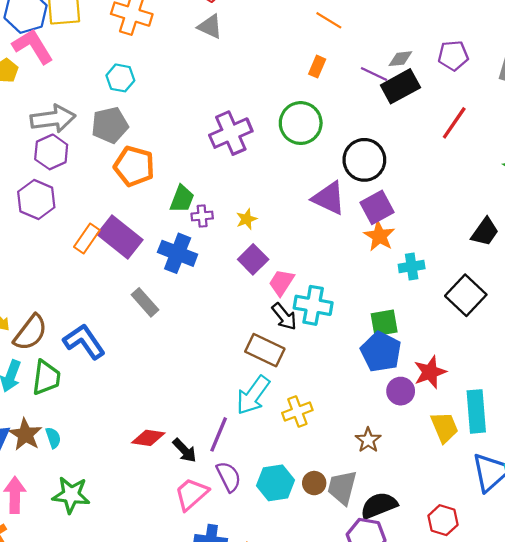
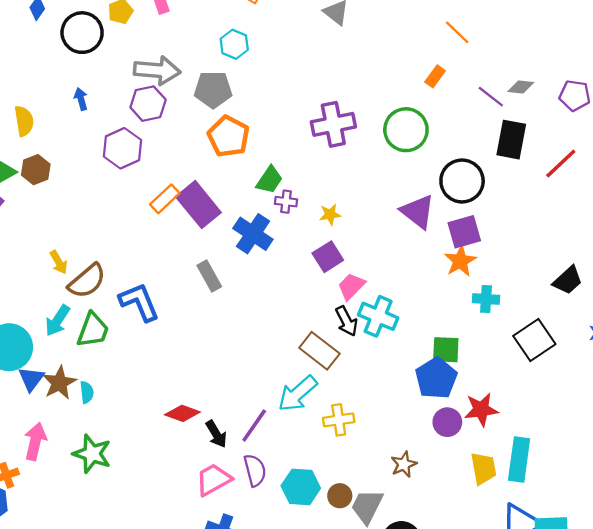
black rectangle: (400, 86) -> (511, 140), moved, turned -63

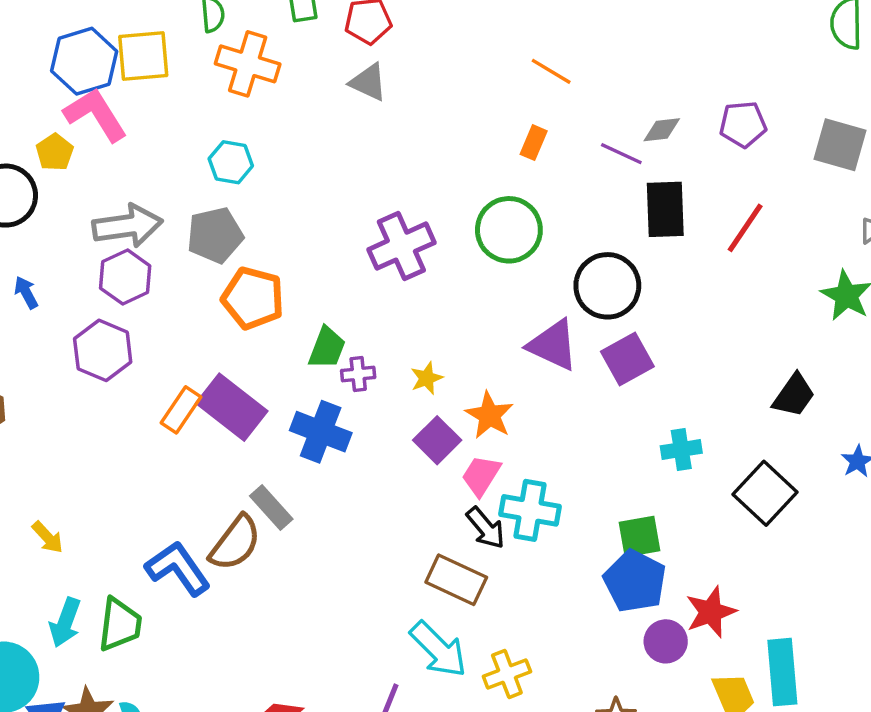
orange star: (460, 261) -> (489, 415), moved
brown semicircle: (87, 281) -> (235, 543), moved
cyan arrow: (298, 394) -> (438, 649), turned -81

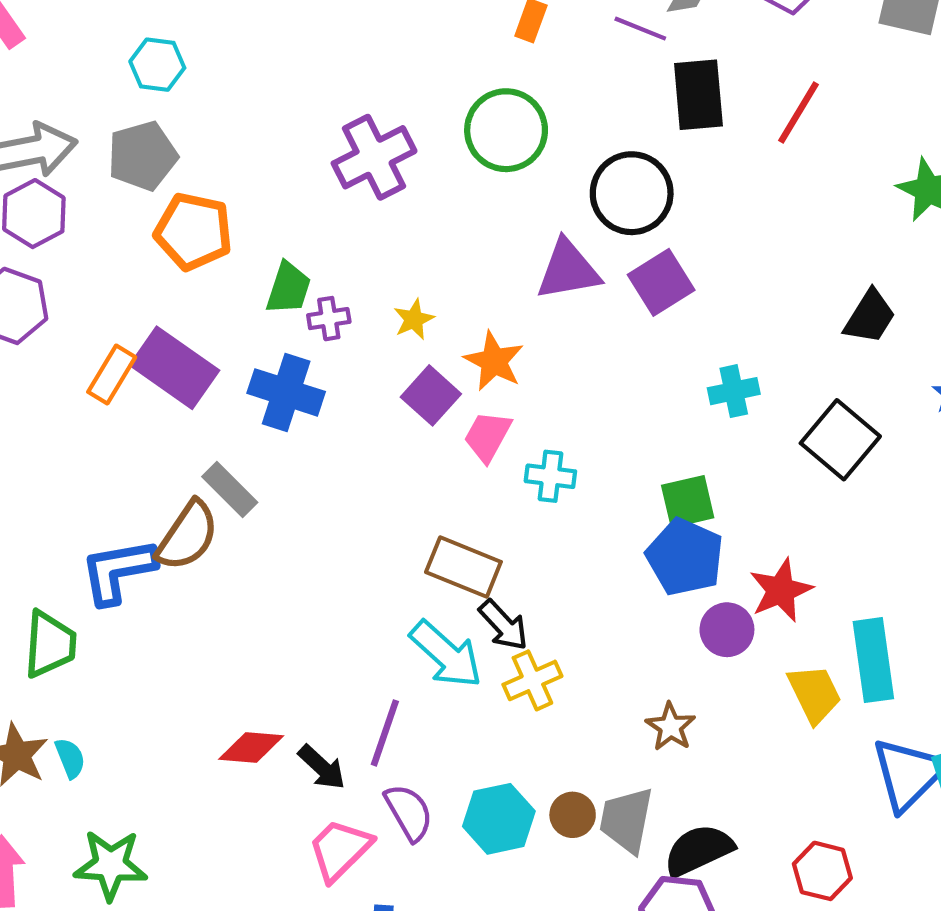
purple triangle: (553, 345) -> (568, 270), turned -32
cyan cross: (530, 510) -> (550, 476), size x0.7
black arrow: (486, 528) -> (503, 625), moved
blue L-shape: (178, 568) -> (118, 571), turned -62

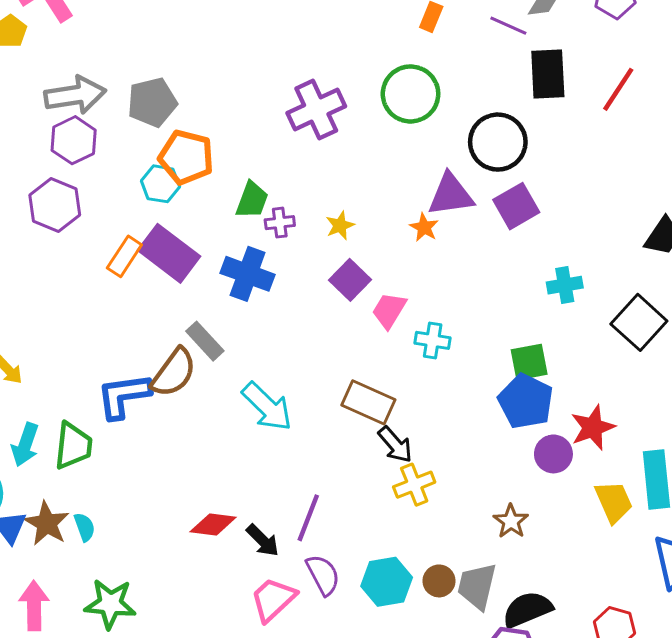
cyan hexagon: (157, 65) -> (160, 184), moved
orange star: (494, 361) -> (424, 227), moved, size x0.7
cyan arrow: (446, 654) -> (267, 407), moved

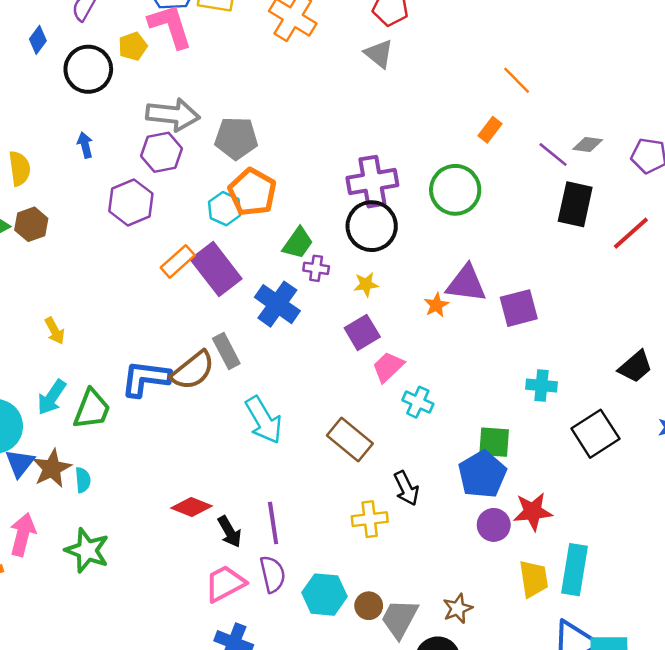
black circle: (498, 142) -> (372, 226), moved
black arrow: (395, 445) -> (406, 488), moved
purple line: (308, 518) -> (273, 523), turned -45
brown star: (511, 521) -> (458, 608), moved

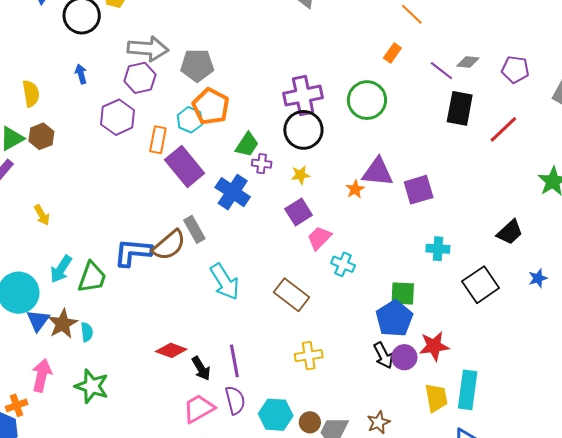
orange rectangle: (178, 261) -> (158, 140), moved, turned -36
yellow arrow: (55, 331) -> (42, 215), moved
black arrow: (406, 488) -> (383, 355), moved

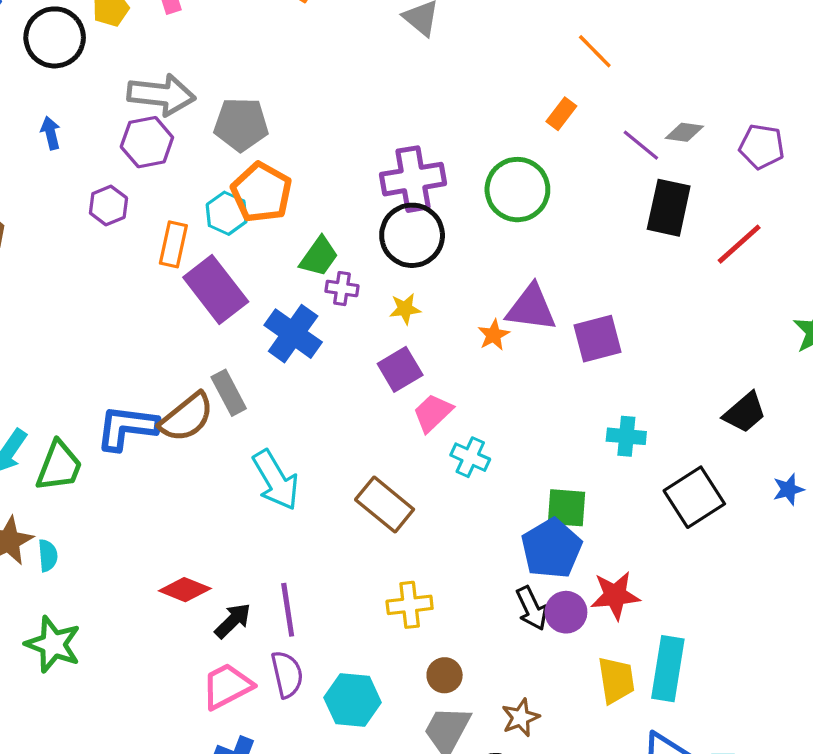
purple hexagon: (118, 117) -> (108, 205), size x0.7
black arrow: (201, 368) -> (233, 621), turned -105
brown circle: (310, 422) -> (445, 675), moved

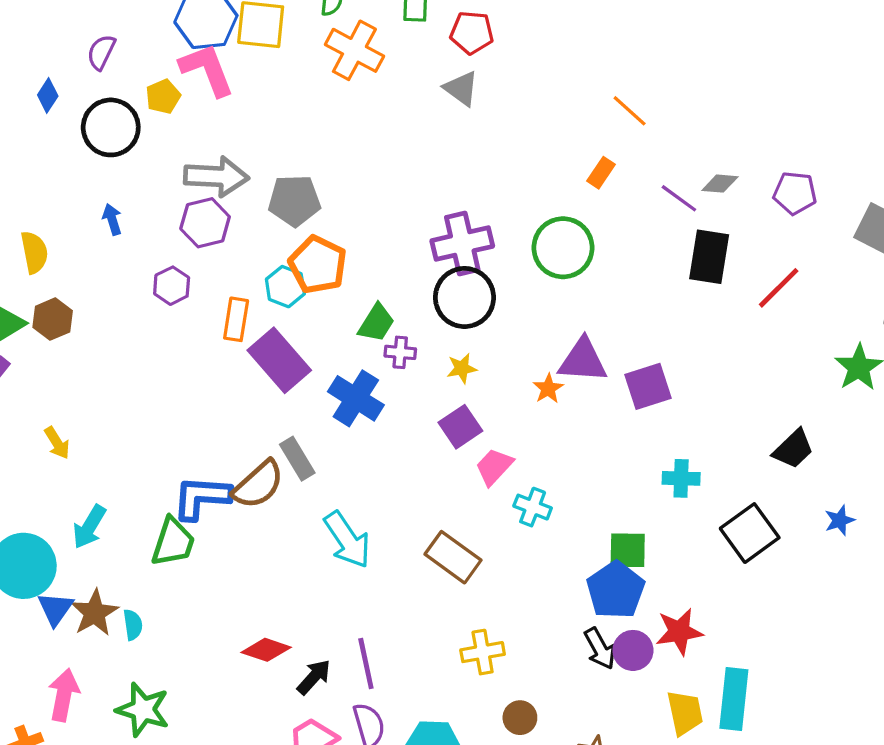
green trapezoid: (59, 466) -> (173, 542), moved

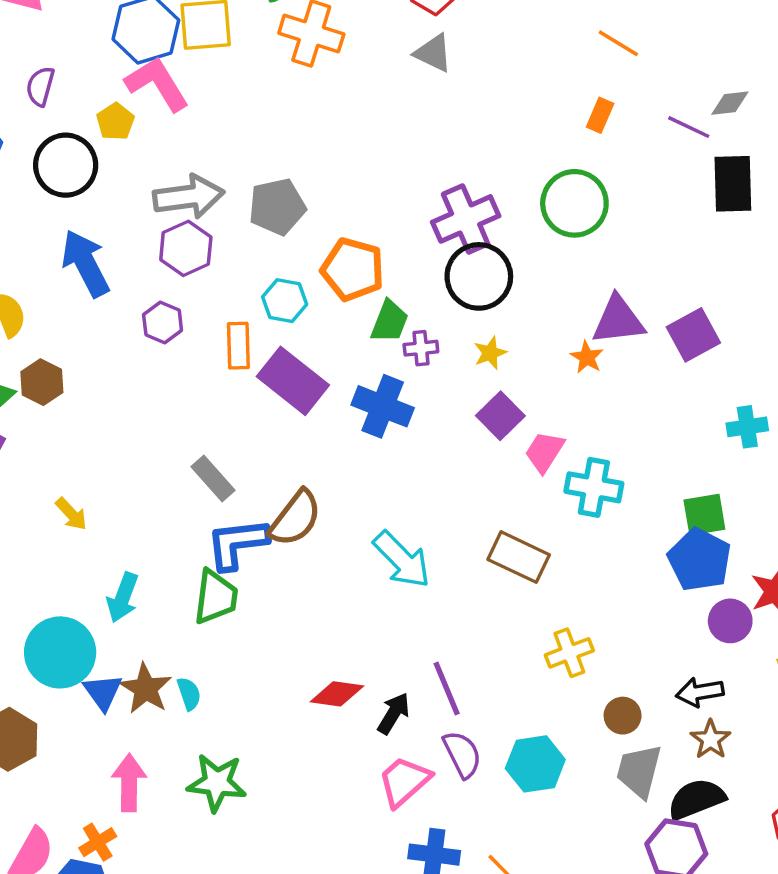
blue arrow: (112, 219) -> (86, 263), size x2.0
orange pentagon: (318, 265) -> (353, 269), moved
gray rectangle: (297, 459) -> (213, 478), moved
cyan cross: (533, 507) -> (594, 487), size x1.4
black arrow: (600, 649) -> (700, 692), moved, turned 120

